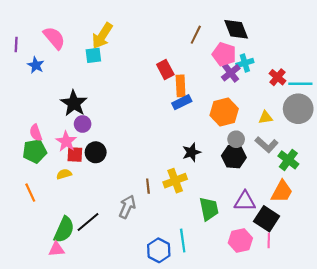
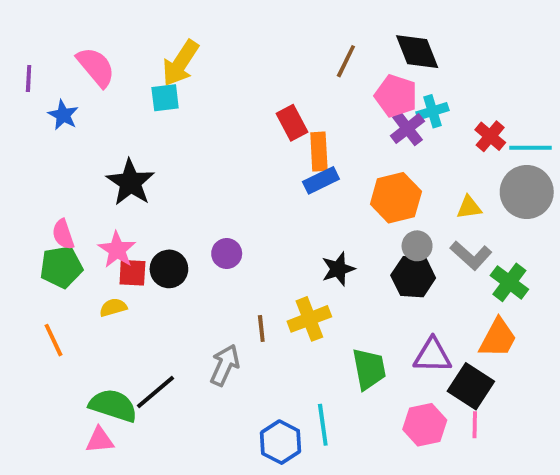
purple circle: (83, 124) -> (227, 254), moved
green semicircle: (64, 230) -> (113, 405), turned -96

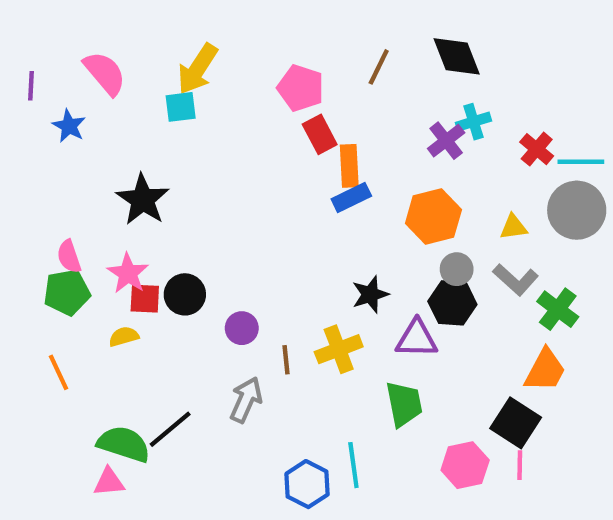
pink pentagon: (396, 96) -> (301, 88), moved
purple circle: (227, 254) -> (242, 328), moved
purple triangle: (432, 355) -> (417, 339), moved

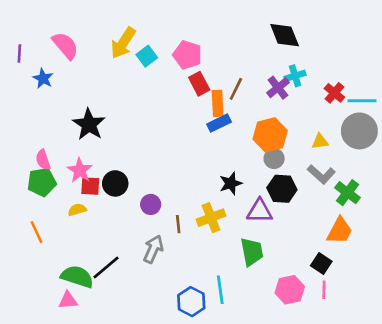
brown line: (379, 67) -> (236, 89), moved
cyan square: (181, 107) -> (147, 56), moved, turned -30
gray circle: (457, 269) -> (274, 159), moved
black square: (516, 423) -> (321, 264), size x0.7

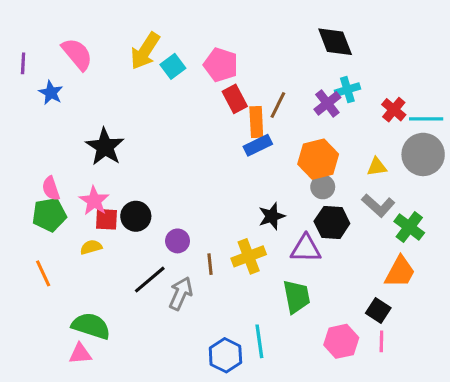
black line: (106, 267) -> (150, 280), moved

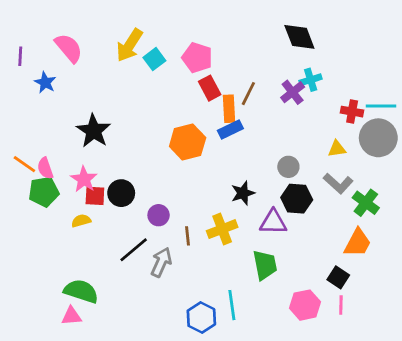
red cross: (394, 110) -> (352, 112), moved, turned -30
orange hexagon: (318, 159) -> (188, 142), moved
orange line: (43, 273) -> (24, 164), moved, turned -30

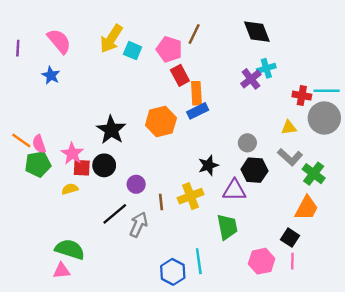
cyan square: (154, 59) -> (133, 51), turned -30
blue star: (45, 83) -> (51, 75), moved
brown line: (248, 94) -> (194, 34), moved
black star: (94, 131) -> (111, 130), moved

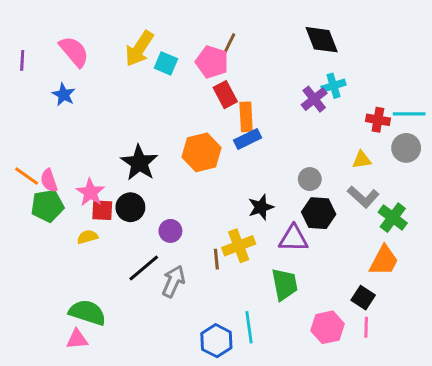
brown line: (194, 34) -> (228, 46), moved
gray circle: (324, 118) -> (406, 148), size x0.7
brown line: (161, 202) -> (216, 259), moved

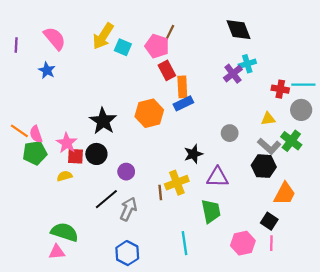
black hexagon: (319, 213) -> (264, 166), moved
green cross: (393, 218) -> (291, 141), moved
blue hexagon: (216, 341) -> (127, 253), moved

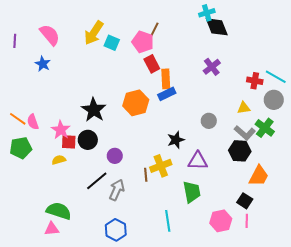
cyan cross: (247, 64) -> (207, 13), moved
cyan line: (303, 85) -> (276, 77), turned 30
green pentagon: (35, 153) -> (21, 148), moved

